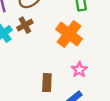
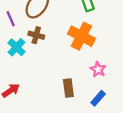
brown cross: (25, 25) -> (36, 35), turned -35

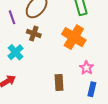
cyan cross: (16, 47) -> (16, 52), moved
blue rectangle: (98, 98) -> (92, 89), moved, turned -32

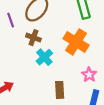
cyan cross: (16, 52) -> (44, 57), moved

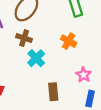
orange cross: (76, 42) -> (69, 41), size x0.6

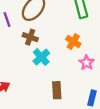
pink star: (83, 75) -> (87, 63), moved

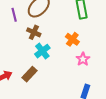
brown rectangle: (57, 90) -> (30, 74), moved, turned 42

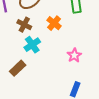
orange cross: (72, 39) -> (54, 23), moved

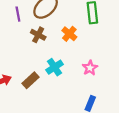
cyan cross: (32, 45) -> (55, 67), moved

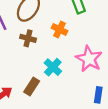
pink star: (90, 68) -> (89, 59), size x1.6

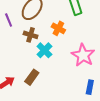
cyan cross: (53, 67) -> (44, 50), moved

